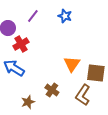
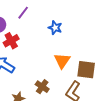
blue star: (65, 16) -> (55, 28), moved

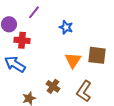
red cross: (11, 41) -> (22, 40), turned 35
brown square: (86, 70) -> (97, 55), moved

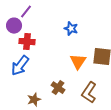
purple line: (34, 12) -> (26, 12), moved
blue arrow: (15, 64) -> (20, 66), turned -85

